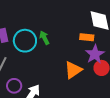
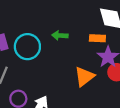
green arrow: (44, 38) -> (60, 35), moved, turned -56

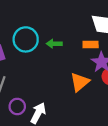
cyan circle: (27, 47) -> (26, 39), moved

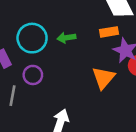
purple circle: (17, 106) -> (33, 75), moved

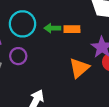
orange rectangle: (109, 32) -> (72, 29), moved

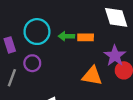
orange triangle: (79, 68) -> (92, 76), turned 50

